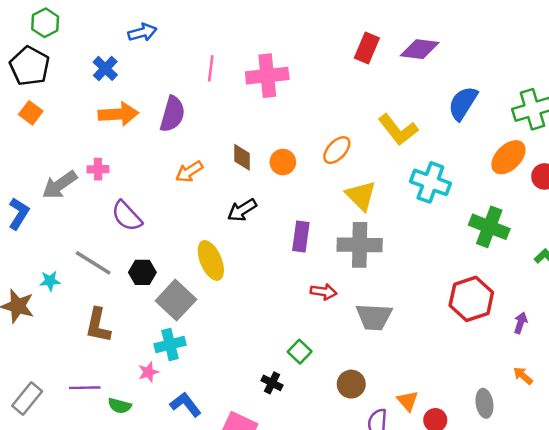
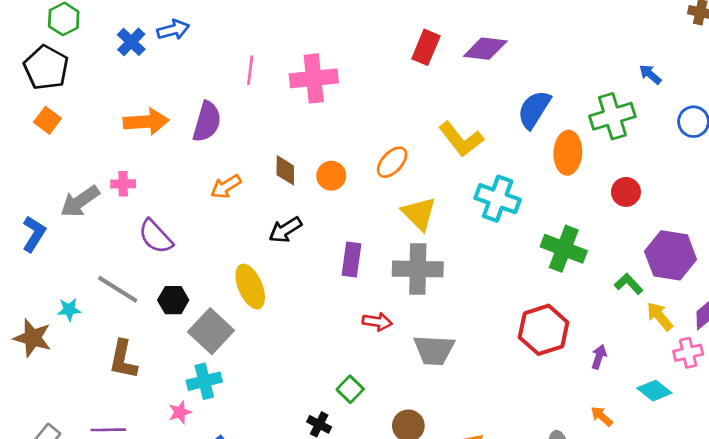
blue cross: (105, 68) -> (131, 42), moved
orange ellipse: (508, 157) -> (568, 153), moved, turned -42

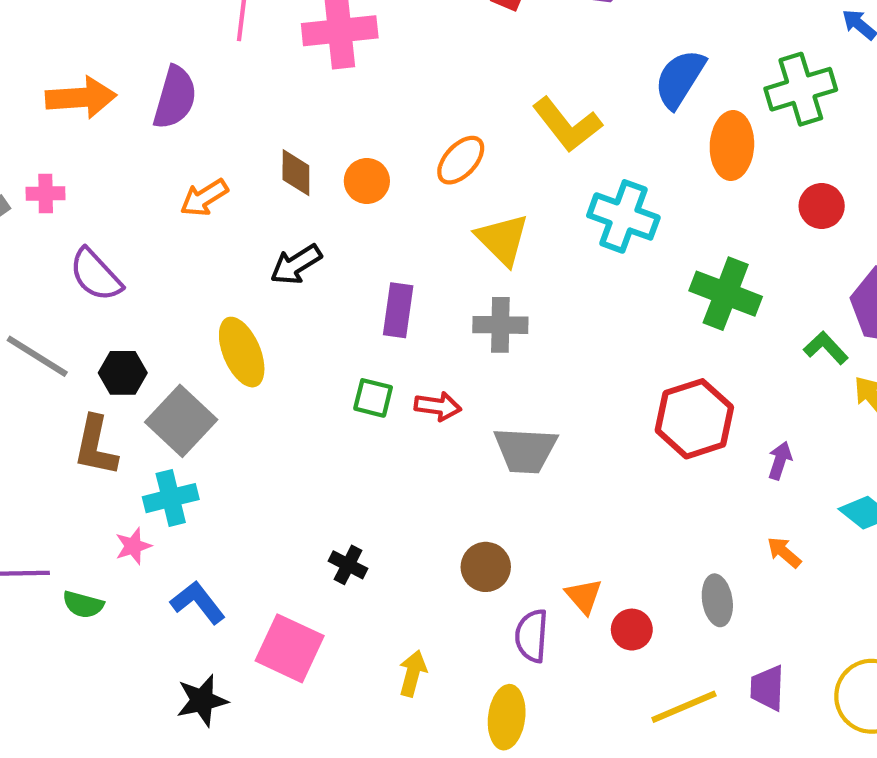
gray cross: (418, 269) -> (500, 325), size x0.7
brown L-shape: (123, 360) -> (96, 446), moved
green square: (350, 389) -> (373, 398), moved, turned -30

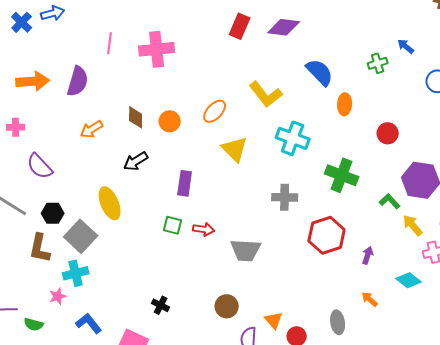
blue semicircle: (680, 79) -> (320, 72), turned 104
green cross: (801, 89) -> (378, 63), moved, size x0.6
orange ellipse: (732, 146) -> (345, 104), size x0.7
gray cross: (500, 325) -> (285, 197), moved

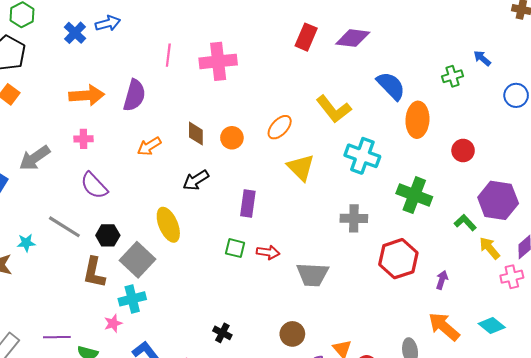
orange ellipse: (345, 104) -> (417, 120), size x1.5
pink cross: (16, 127) -> (83, 139), moved
cyan diamond: (409, 280) -> (492, 325), moved
orange arrow: (370, 299) -> (444, 327), size x1.8

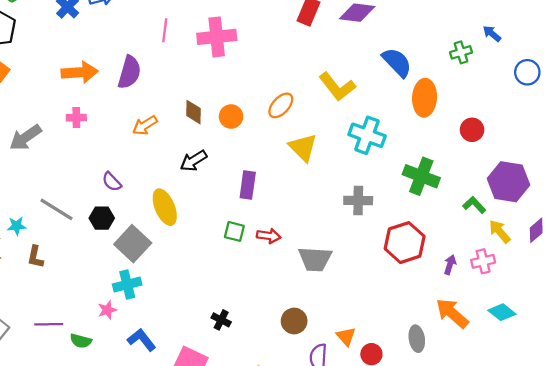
purple semicircle: (94, 186) -> (112, 182), moved, size x0.7
brown L-shape: (94, 272) -> (35, 257), moved, size x0.7
pink cross: (512, 277) -> (483, 261), moved

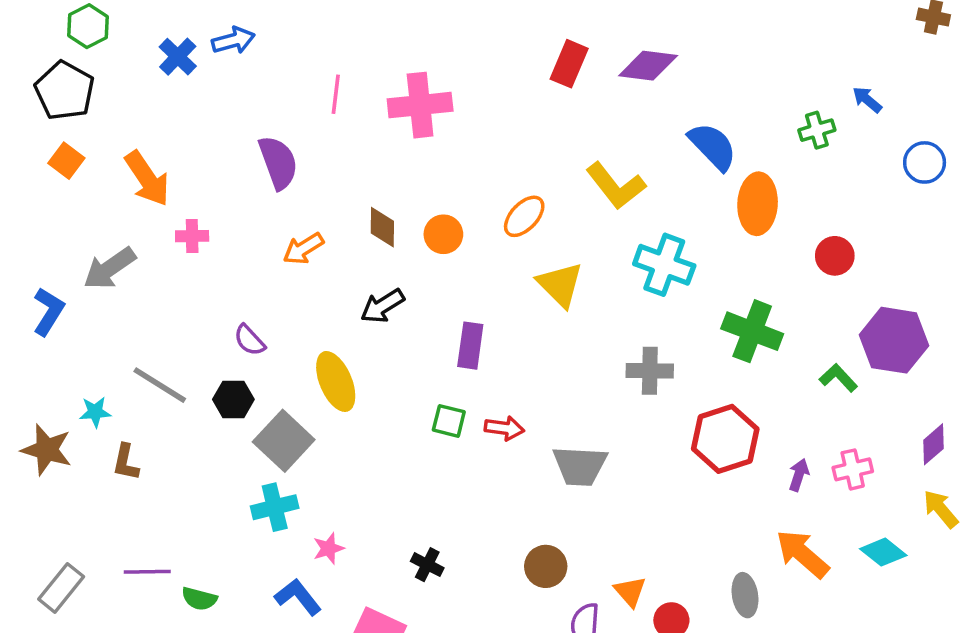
orange arrow: (80, 72) -> (147, 179), moved, turned 60
purple semicircle: (129, 72) -> (278, 162), turned -36
purple diamond: (536, 230) -> (933, 444), moved
yellow arrow: (500, 231) -> (941, 509), moved
pink star: (107, 310) -> (329, 548), moved

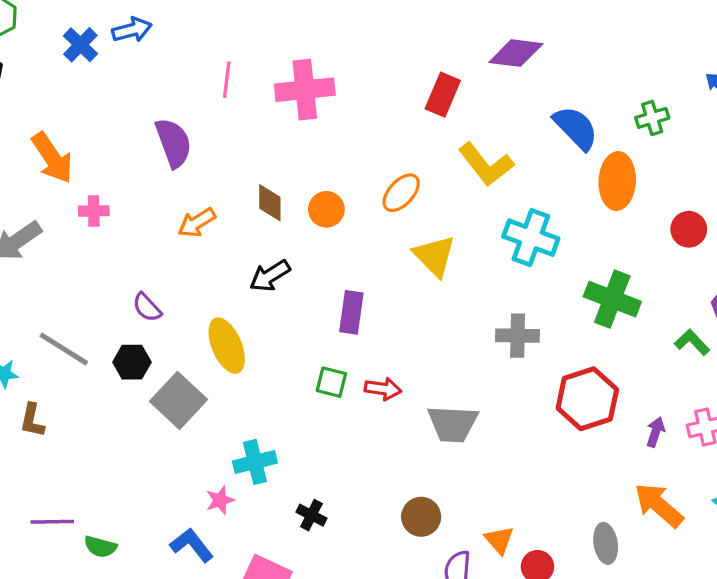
red rectangle: (569, 64) -> (443, 95), moved
green cross: (817, 130) -> (652, 118), moved
cyan cross: (275, 507) -> (255, 462), moved

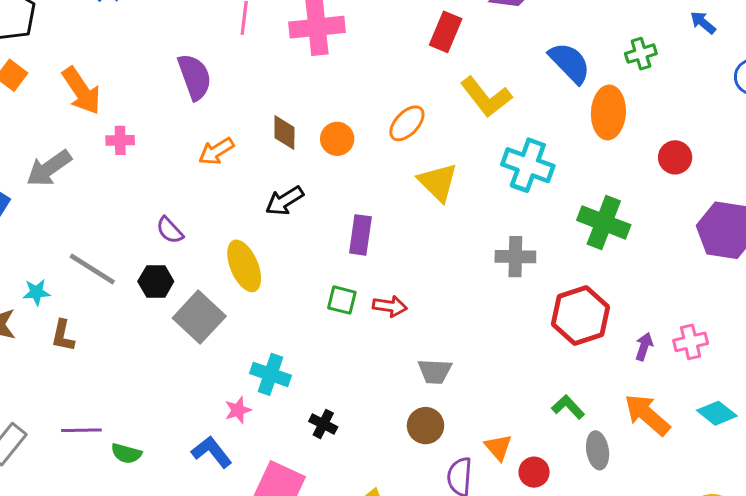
green L-shape: (692, 342) -> (568, 407), moved
gray trapezoid: (453, 424) -> (435, 371), moved, size x0.7
cyan cross: (255, 462) -> (271, 374), turned 33

